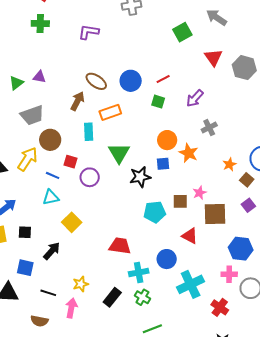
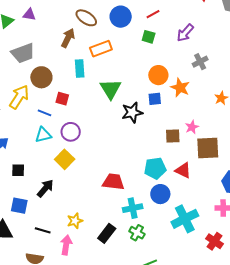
purple circle: (90, 177) -> (71, 132), moved
cyan pentagon: (155, 212) -> (155, 168), moved

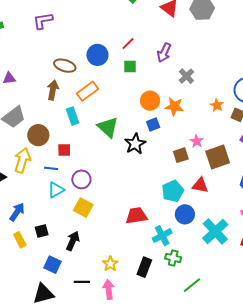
blue square: (19, 206) -> (53, 265), turned 30

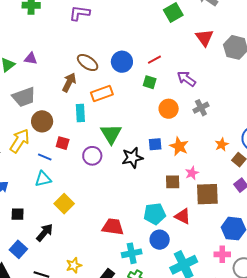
purple arrow: (164, 53) -> (186, 79), turned 84
orange circle: (150, 101) -> (169, 109), moved
orange star: (174, 107) -> (179, 146), moved
purple circle: (81, 179) -> (92, 156), moved

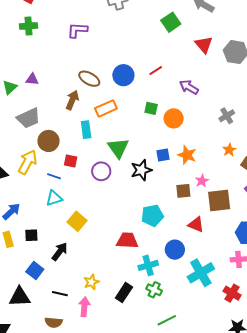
green square: (150, 82) -> (151, 108), moved
gray cross: (201, 108) -> (227, 116), moved
cyan pentagon: (155, 214) -> (152, 216), moved

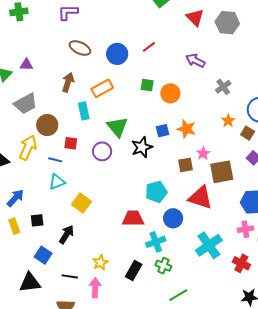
brown ellipse: (89, 79) -> (80, 48), moved
purple arrow: (189, 87) -> (195, 61), moved
red triangle: (196, 224) -> (200, 197), size x1.5
blue circle: (175, 250) -> (173, 218), moved

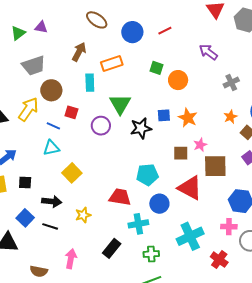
black arrow: (66, 234) -> (52, 201), turned 54
yellow star: (100, 262) -> (83, 215), moved
green cross: (163, 266) -> (151, 254), moved, turned -35
black line: (70, 276) -> (50, 226), moved

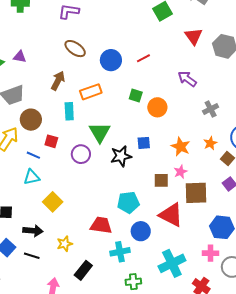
orange star: (188, 118) -> (181, 147), moved
black rectangle: (112, 248) -> (83, 270), moved

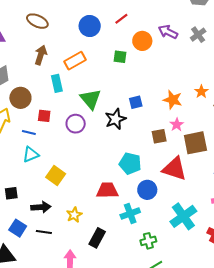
brown ellipse: (75, 49) -> (37, 21), moved
orange circle: (157, 107) -> (142, 41), moved
gray cross: (211, 109) -> (198, 35), moved
cyan pentagon: (128, 202) -> (130, 163), turned 30

